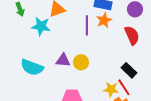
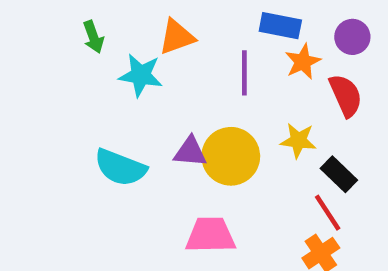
orange star: (104, 20) -> (303, 62), moved
yellow circle: (81, 62) -> (231, 156), size x1.6
yellow star: (111, 89) -> (298, 140), moved

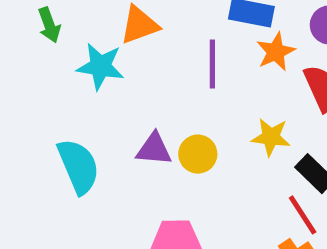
yellow circle: (231, 156) -> (198, 154), size x0.6
cyan semicircle: (120, 168) -> (78, 166), turned -134

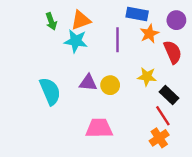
green arrow: (49, 25) -> (51, 21), moved
cyan star: (100, 66) -> (76, 41), moved

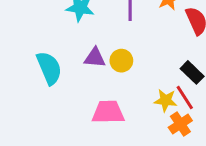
yellow star: (147, 77) -> (166, 100), moved

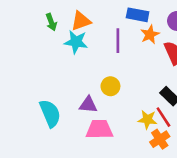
purple triangle: (95, 58) -> (88, 105), moved
cyan semicircle: (49, 68) -> (50, 113), moved

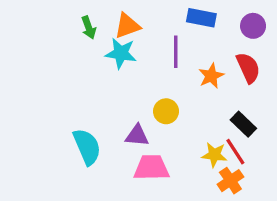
orange star: (150, 34) -> (211, 76), moved

